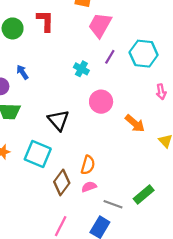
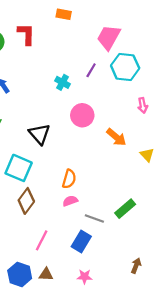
pink trapezoid: (100, 25) -> (109, 37), moved
brown diamond: (62, 182) -> (26, 201), moved

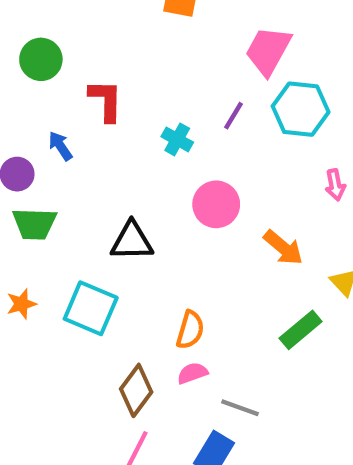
red L-shape: (26, 34) -> (106, 100), moved
black triangle: (39, 134) -> (132, 241), turned -50
brown diamond: (26, 201) -> (136, 390), moved
green rectangle: (125, 209) -> (301, 330), moved

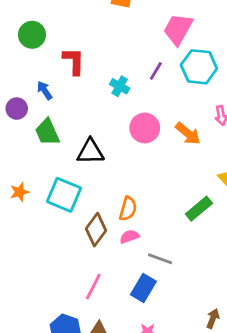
green trapezoid: (34, 224) -> (47, 132), moved, turned 64
orange arrow: (283, 248) -> (188, 134), moved
brown diamond: (136, 390) -> (96, 230), moved

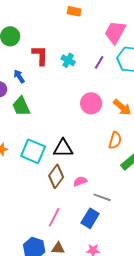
cyan cross: (120, 86) -> (68, 60), moved
black triangle: (90, 152) -> (63, 148), moved
orange semicircle: (128, 209) -> (115, 140), moved

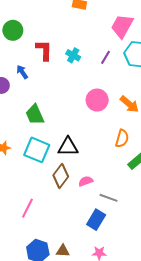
green trapezoid: (21, 106) -> (35, 115), moved
pink line: (54, 217) -> (27, 208), moved

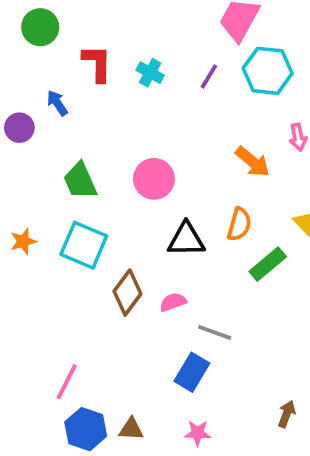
pink circle: (97, 100) -> (154, 179), moved
black triangle: (68, 147) -> (186, 240), moved
pink line: (27, 208) -> (67, 382), moved

